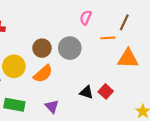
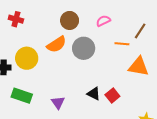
pink semicircle: (86, 17) -> (103, 21), turned 32
brown circle: (42, 48) -> (70, 20), moved
orange semicircle: (43, 74) -> (57, 44), moved

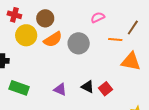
brown circle: (70, 20) -> (45, 18), moved
yellow circle: (27, 58) -> (26, 35), moved
purple triangle: (58, 103) -> (60, 90), moved, turned -32

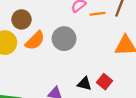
orange line: (115, 40) -> (97, 14), moved

